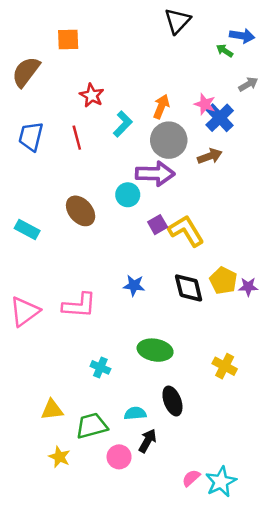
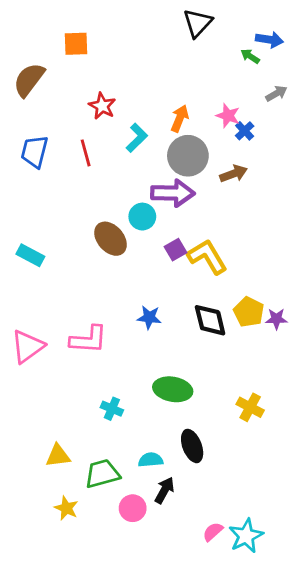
blue cross: (220, 118) -> (245, 131), size x0.6
brown ellipse: (81, 211) -> (111, 239), moved

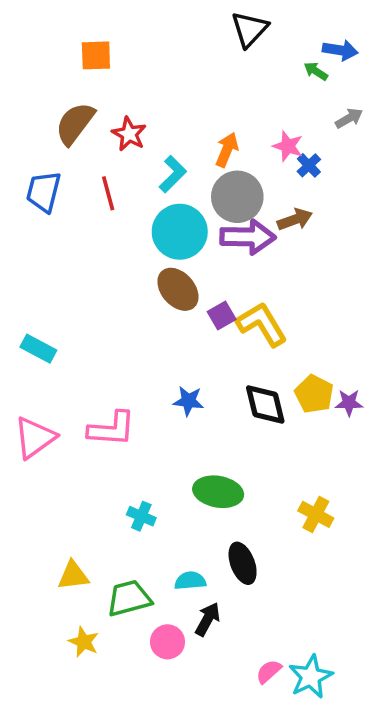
brown semicircle: (29, 80) -> (75, 124), moved
purple arrow: (173, 193) -> (248, 237), moved
cyan circle: (142, 217) -> (180, 232), moved, size x1.6
brown ellipse: (111, 239) -> (178, 289), moved
cyan rectangle: (30, 255) -> (38, 349), moved

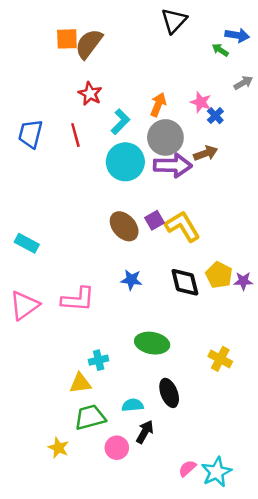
brown semicircle: (75, 124) -> (89, 44), moved
brown ellipse: (178, 289) -> (124, 226), moved
cyan cross: (141, 516) -> (99, 360), turned -36
yellow triangle: (73, 576) -> (80, 383), moved

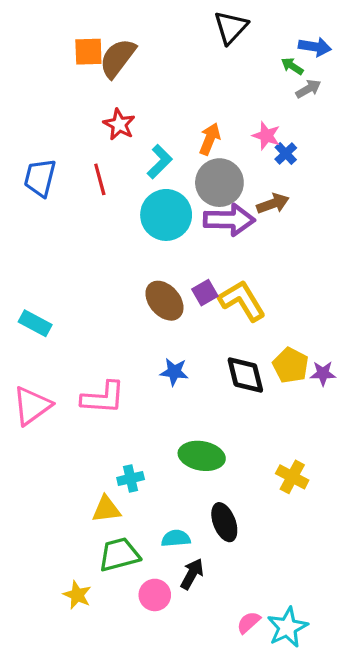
gray arrow: (243, 83) -> (308, 89), moved

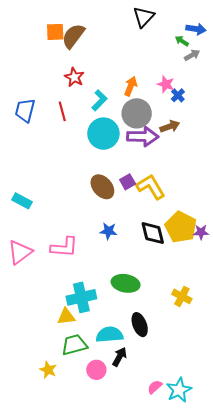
yellow pentagon: (291, 365) -> (181, 227), size x1.4
cyan cross: (131, 479) -> (81, 297), size x1.8
cyan semicircle: (176, 538) -> (109, 335), size x1.5

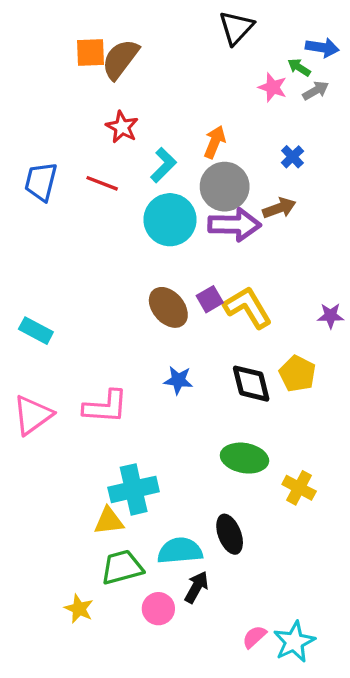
pink star: (166, 84) -> (273, 87), moved
red line: (62, 111) -> (102, 183), turned -54
yellow pentagon: (181, 227) -> (297, 374), size x0.7
purple star: (201, 232) -> (331, 316), moved
green ellipse: (126, 283) -> (244, 458), moved

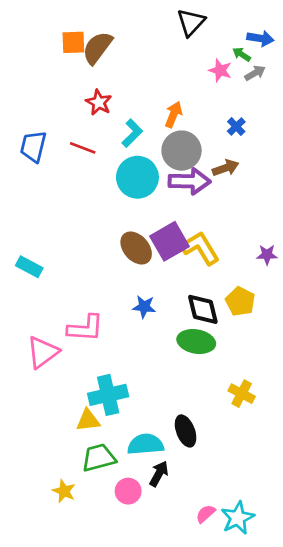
purple square: (210, 299) -> (170, 241), size x1.8
pink triangle: (33, 415) -> (43, 352), moved
green ellipse: (244, 458) -> (196, 342), moved

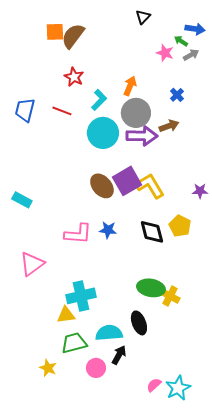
black triangle: (191, 22) -> (143, 17), size x0.7
pink L-shape: (85, 328) -> (78, 234), moved
green ellipse: (196, 342) -> (151, 288), moved
yellow cross: (242, 394) -> (170, 296), moved

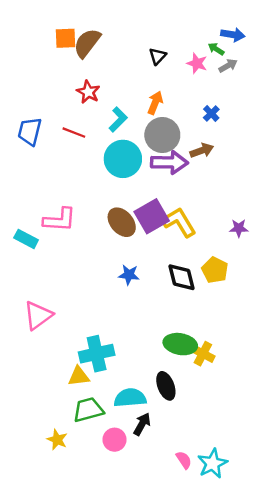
black triangle: (143, 17) -> (158, 56), moved
pink L-shape: (78, 234) -> (60, 220), moved
pink semicircle: (154, 385) -> (184, 460), turned 98

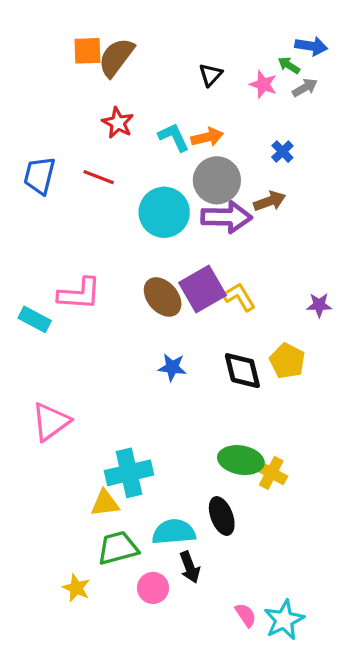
orange arrow: (155, 103) -> (207, 137), turned 55
cyan L-shape: (118, 119) -> (174, 137), moved, turned -70
yellow L-shape: (179, 222) -> (239, 297), size x0.7
black arrow: (142, 424) -> (190, 567), turned 130

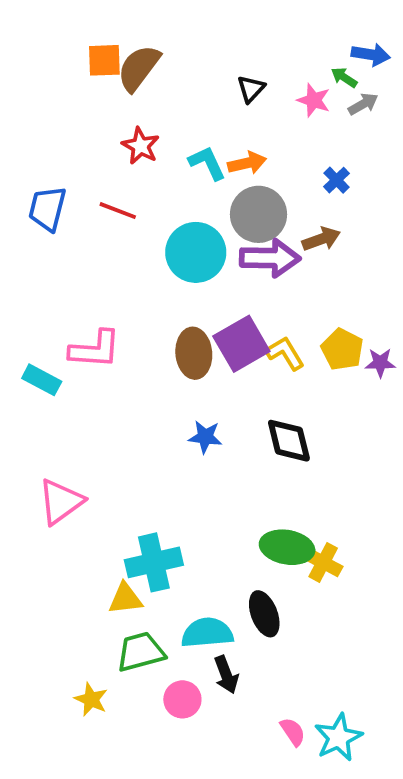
brown ellipse: (163, 297) -> (194, 353), turned 36
yellow pentagon: (287, 361) -> (342, 349), moved

